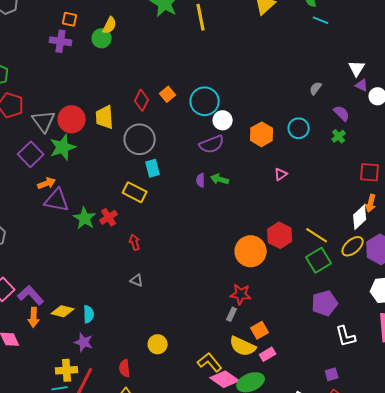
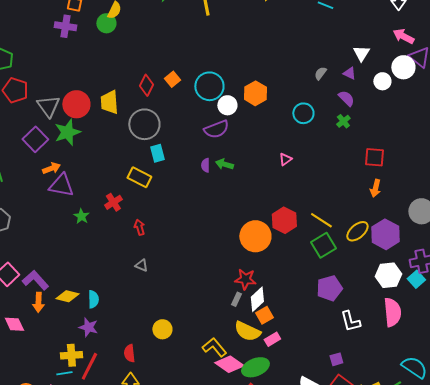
purple triangle: (362, 85) -> (349, 73), moved
orange hexagon: (262, 134) -> (255, 93), moved
white diamond: (360, 217) -> (257, 299), moved
green star: (85, 218) -> (81, 216), moved, size x0.7

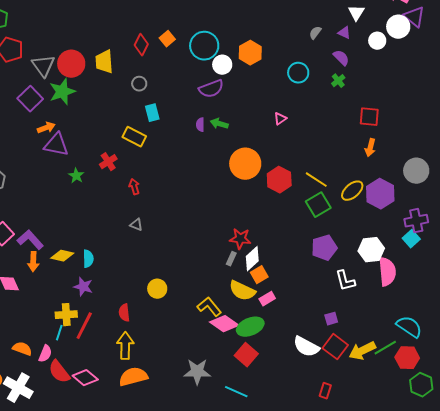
gray circle: (144, 124) -> (139, 84), size x0.5
orange circle: (255, 236) -> (245, 164), moved
white hexagon: (388, 275) -> (371, 250), moved
cyan line: (64, 373) -> (59, 333), turned -63

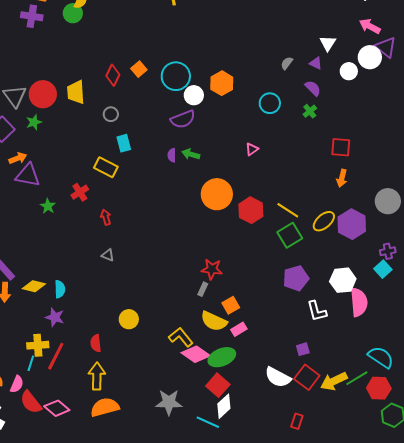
green star: (62, 92) -> (34, 122), size x0.6
purple cross: (416, 221) -> (388, 251), size x0.7
white diamond: (252, 259) -> (224, 406), moved

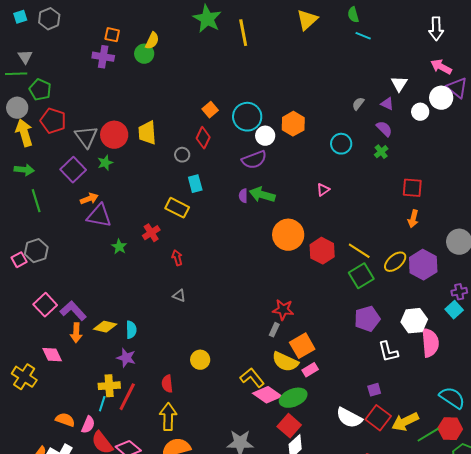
red diamond: (113, 75) -> (203, 138), moved
green arrow: (191, 154) -> (262, 195), size x1.4
orange square: (231, 305) -> (302, 346), size x1.4
green line: (357, 378) -> (428, 435), moved

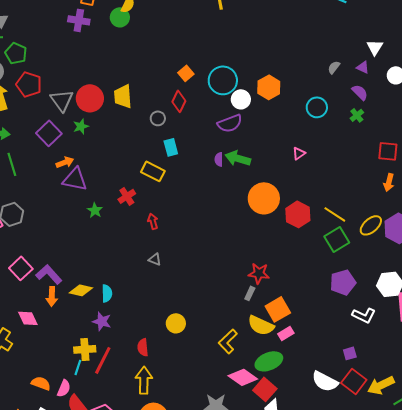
white L-shape: (388, 352) -> (364, 315), turned -50
yellow L-shape: (252, 378) -> (228, 341), turned -95
pink diamond: (267, 395) -> (243, 377), moved

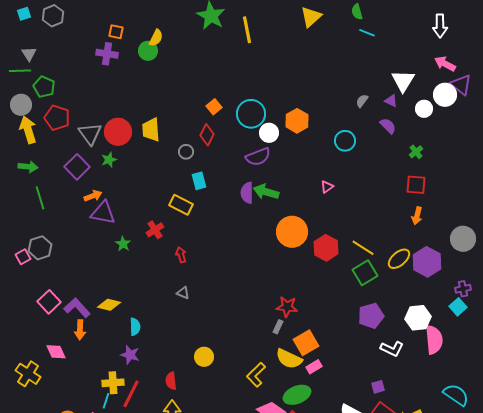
white triangle: (375, 47) -> (403, 81), size x1.4
green cross: (357, 115) -> (416, 152), moved
purple semicircle: (219, 159) -> (247, 193), size x1.5
yellow diamond: (81, 290) -> (109, 305), moved

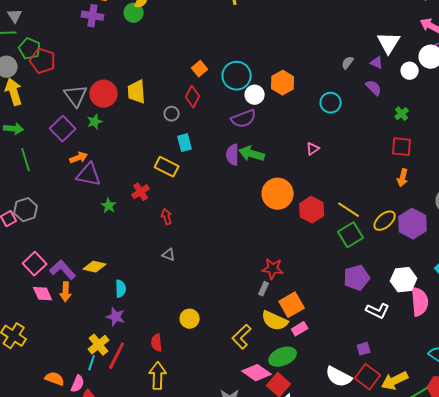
red pentagon: (57, 118) -> (43, 61), moved
pink diamond: (56, 352) -> (43, 294), moved
yellow cross: (113, 383) -> (99, 345), turned -35

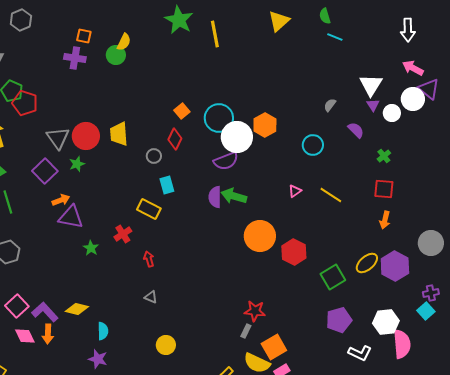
purple triangle: (377, 63) -> (373, 105), moved, turned 32
white circle: (255, 95) -> (237, 137), size x1.6
yellow line: (349, 210) -> (331, 195), moved
yellow circle: (190, 319) -> (166, 345), moved

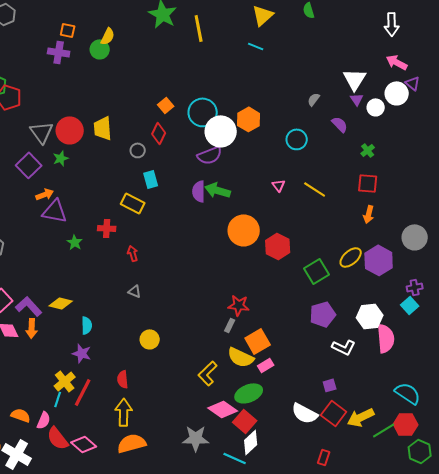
cyan line: (335, 37) -> (256, 46), moved
purple triangle: (429, 89) -> (413, 83), size x0.7
pink triangle: (295, 191) -> (279, 185), turned -32
red cross: (123, 234) -> (107, 228), turned 36

